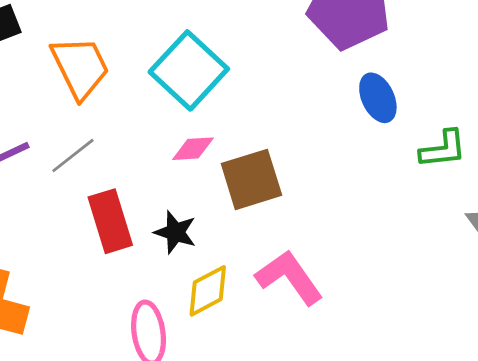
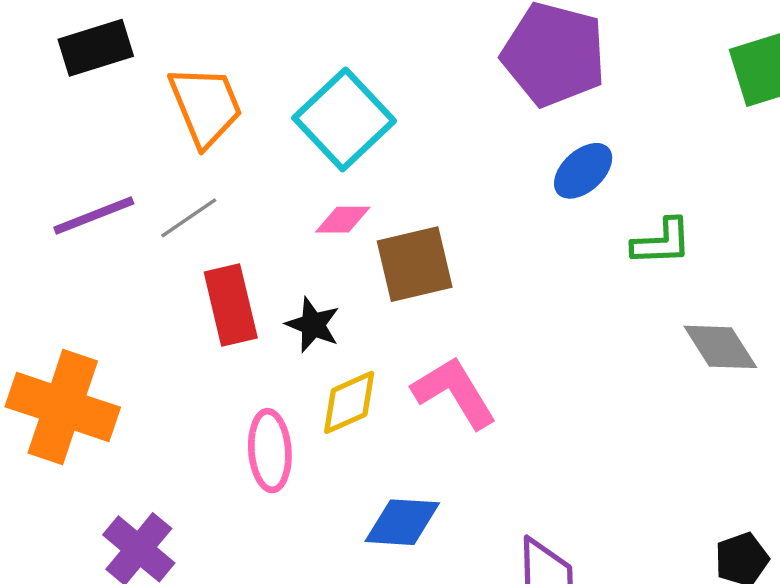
blue ellipse: (378, 98) -> (583, 171), turned 69

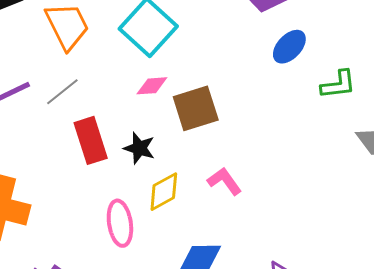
pink L-shape: (454, 392) -> (225, 181), size x0.7

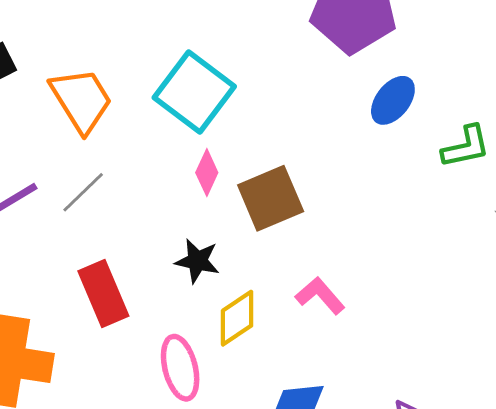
pink diamond: (152, 86) -> (207, 173), turned -56
red rectangle: (91, 140) -> (103, 294), moved

